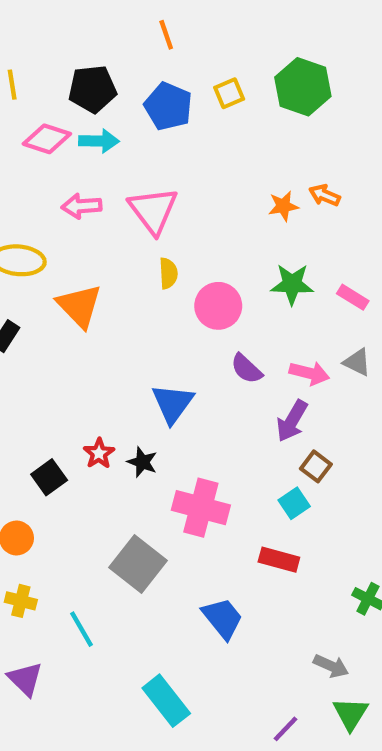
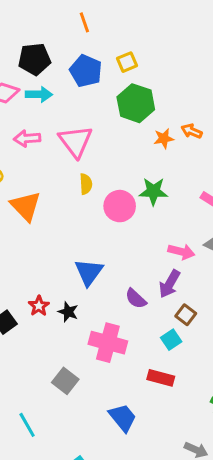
green hexagon: (303, 87) -> (136, 103), moved
green star: (292, 284) -> (153, 191), moved
purple semicircle: (246, 369) -> (136, 299), moved
gray square: (138, 564) -> (65, 381), size x0.7

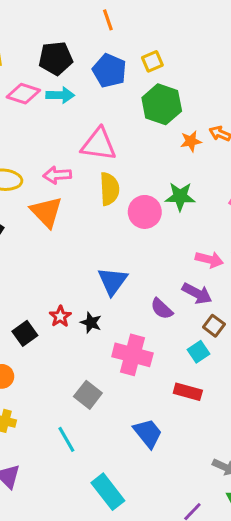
pink arrow: (27, 138) -> (57, 175), moved
pink triangle: (76, 141) -> (99, 144), turned -45
yellow semicircle: (86, 184) -> (109, 189), size x1.5
purple arrow: (170, 284) -> (197, 293), turned -92
cyan line: (27, 425) -> (66, 439), moved

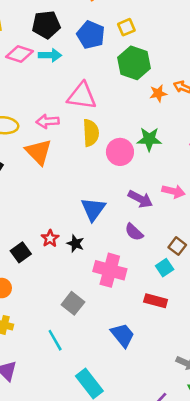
purple arrow: (197, 293) -> (140, 199), moved

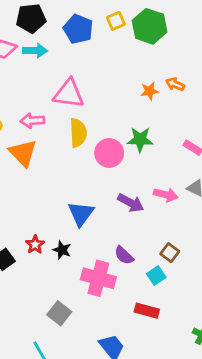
green hexagon: (134, 63) -> (150, 26), moved
purple semicircle: (134, 232) -> (124, 255), moved

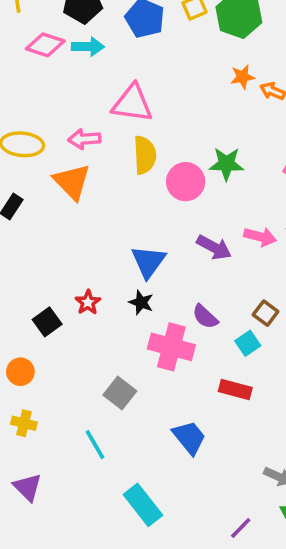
orange star: (150, 91) -> (242, 77), moved
black star: (62, 250) -> (141, 302), moved

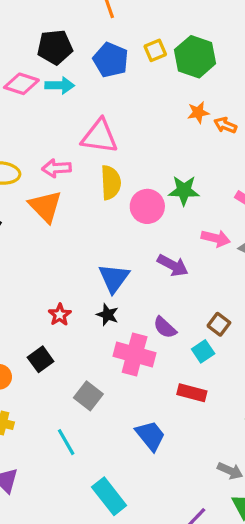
pink arrow: (260, 237) -> (216, 238), moved
black square: (47, 322) -> (41, 359), moved

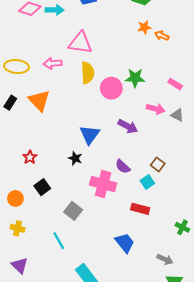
orange triangle: (45, 206) -> (39, 101), moved
red star: (60, 315) -> (30, 157), moved
black star: (107, 315) -> (75, 158), moved
blue trapezoid: (150, 436) -> (125, 243), moved

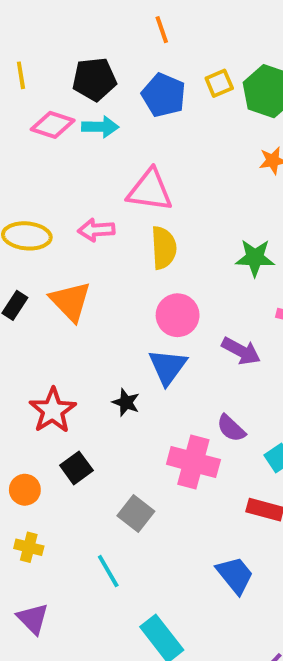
pink circle: (111, 88) -> (178, 315), moved
red star: (30, 157) -> (53, 410), size x1.6
black star: (75, 158) -> (126, 402), moved

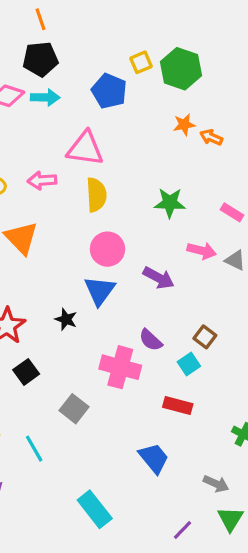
orange line: (162, 30) -> (40, 19), moved
blue pentagon: (164, 95) -> (109, 91), moved
cyan line: (108, 571) -> (34, 449), moved

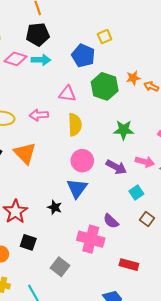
green hexagon: (181, 69) -> (105, 86), moved
pink triangle: (85, 149) -> (67, 94), size x0.7
purple arrow: (159, 278) -> (116, 167), moved
cyan square: (189, 364) -> (136, 192), moved
black square: (26, 372) -> (28, 242), turned -35

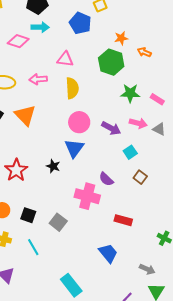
pink diamond: (15, 59) -> (18, 41), moved
orange star: (133, 78) -> (121, 38), moved
green hexagon: (105, 86) -> (111, 62), moved
green star: (124, 130) -> (130, 93), moved
black square: (28, 242) -> (28, 215), moved

